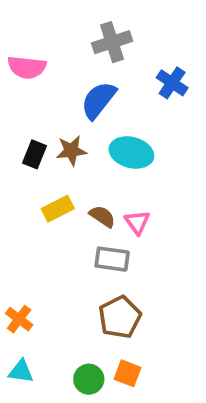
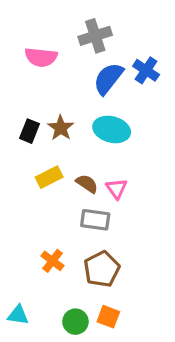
pink semicircle: (27, 67) -> (41, 57), moved
blue semicircle: (98, 100) -> (108, 79), moved
brown star: (71, 151) -> (61, 128), turned -30
orange cross: (19, 319) -> (52, 261), moved

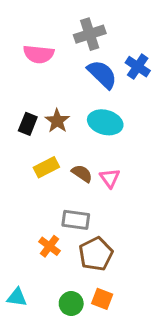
blue semicircle: (108, 79) -> (102, 74), turned 96
gray rectangle: (95, 220) -> (76, 220), moved

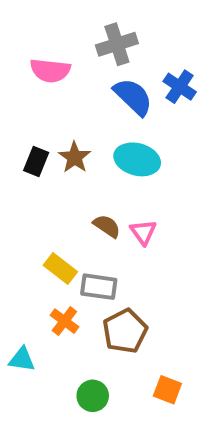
yellow rectangle: (46, 167) -> (60, 269), moved, turned 65
cyan triangle: (17, 297) -> (22, 359), moved
orange square: (102, 299) -> (167, 390), moved

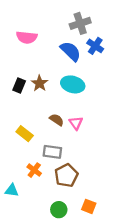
gray cross: (117, 44) -> (80, 23), moved
yellow rectangle: (60, 269) -> (25, 134), moved
green circle: (93, 396) -> (59, 210), moved

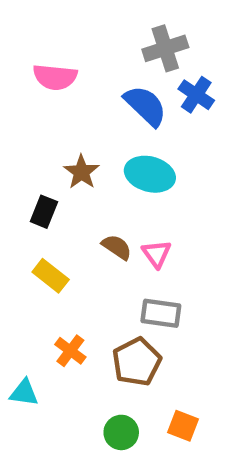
black rectangle: (19, 86) -> (44, 212), moved
gray rectangle: (52, 152) -> (161, 313), moved

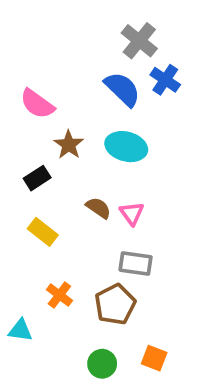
gray cross: (165, 48) -> (139, 41), turned -33
pink semicircle: (55, 77) -> (37, 104), moved, turned 30
black rectangle: (44, 212) -> (37, 178), turned 35

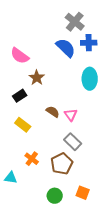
blue cross: (165, 80) -> (89, 43), turned -35
cyan ellipse: (126, 147) -> (90, 79), moved, turned 75
gray rectangle: (136, 263) -> (73, 142), turned 36

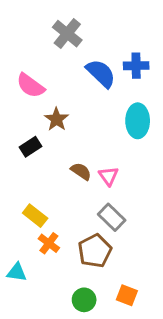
gray cross: (75, 22) -> (67, 34), moved
yellow rectangle: (23, 125) -> (35, 216), moved

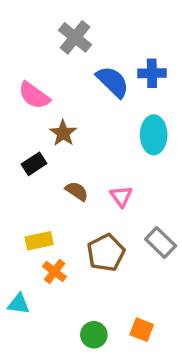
brown semicircle: (81, 171) -> (77, 191), moved
yellow rectangle: (35, 216) -> (39, 241), turned -50
gray rectangle: (112, 217) -> (161, 242), moved
brown pentagon: (95, 251) -> (106, 253), moved

